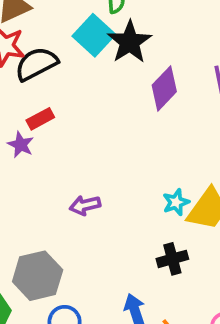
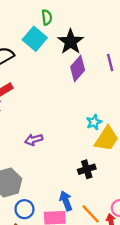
black star: (130, 42) -> (71, 42), moved
cyan star: (176, 202) -> (94, 122), moved

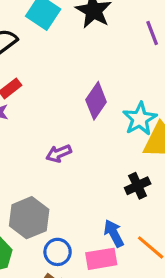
purple diamond: (78, 69) -> (96, 101), moved
cyan star: (94, 122) -> (140, 119), size x1.5

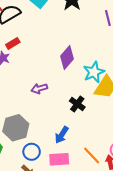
black cross: (138, 186) -> (77, 104), moved, turned -35
blue arrow: (114, 233) -> (62, 135), moved, turned -126

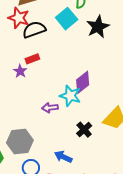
cyan star: (94, 72) -> (70, 96), moved, turned 30
blue arrow: (62, 135) -> (63, 157), turned 72

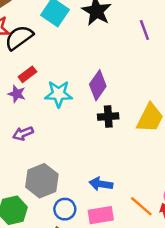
cyan star: (70, 96) -> (59, 94), moved
purple arrow: (50, 108) -> (23, 133), moved
black cross: (84, 130) -> (108, 117), moved, turned -35

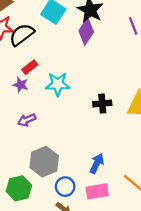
purple diamond: (98, 85) -> (86, 31), moved
blue arrow: (101, 184) -> (97, 164), turned 108

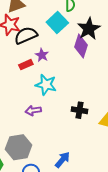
purple diamond: (86, 31) -> (81, 46), turned -30
purple star: (21, 85) -> (42, 55), moved
purple arrow: (27, 120) -> (33, 111), moved

